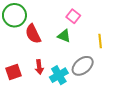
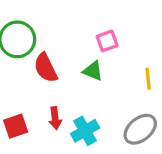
pink square: (73, 16) -> (107, 41), turned 32
gray ellipse: (83, 66) -> (140, 129), moved

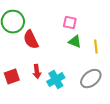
pink square: (107, 41) -> (70, 23), turned 32
green triangle: (93, 71) -> (75, 42), moved

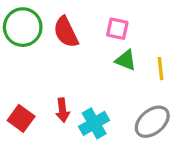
red semicircle: (31, 40) -> (66, 32), moved
red square: (12, 77) -> (21, 118), turned -35

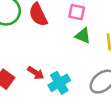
red arrow: (63, 110) -> (36, 73), turned -49

